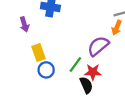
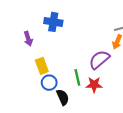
green line: (75, 65) -> (77, 77), turned -49
black semicircle: (86, 85) -> (63, 97), moved

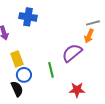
red star: (94, 85) -> (77, 90), moved
black semicircle: (63, 97) -> (17, 89), moved

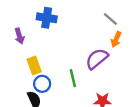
gray line: (93, 23) -> (110, 19), moved, turned 56

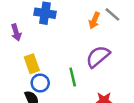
orange arrow: (116, 39) -> (94, 20), moved

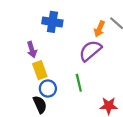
purple arrow: (16, 32) -> (32, 50), moved
purple semicircle: (98, 57) -> (90, 51), moved

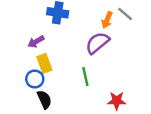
purple arrow: (32, 50) -> (36, 42), turned 77
blue circle: (48, 89) -> (35, 79), moved

